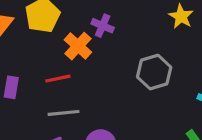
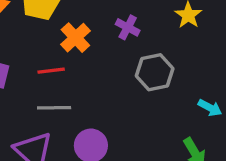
purple cross: (103, 26) -> (128, 27), moved

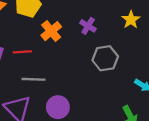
red line: (51, 71) -> (22, 52), moved

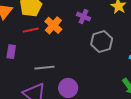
red line: (22, 52) -> (31, 30), moved

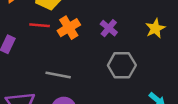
gray line: (44, 68) -> (58, 75), moved

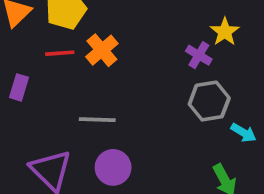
purple cross: (109, 28) -> (199, 55), moved
gray hexagon: (122, 65) -> (209, 101), moved

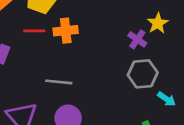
orange cross: (102, 50) -> (66, 31), turned 30

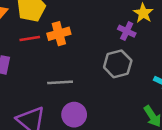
gray hexagon: (143, 74) -> (118, 64), moved

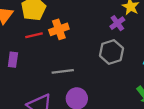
purple cross: (127, 31) -> (117, 23), turned 32

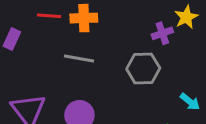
gray line: (63, 71) -> (79, 59), moved

